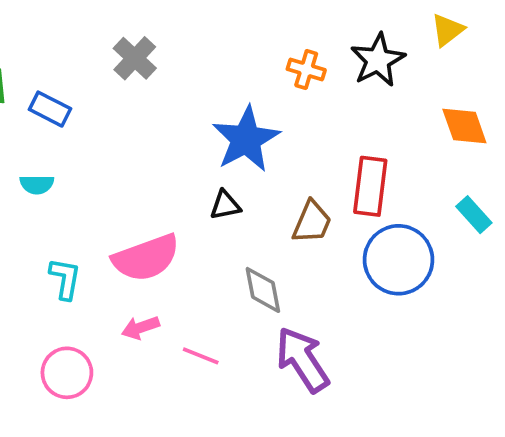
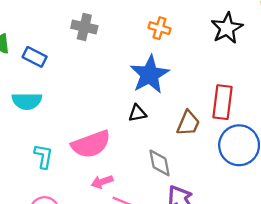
gray cross: (135, 58) -> (84, 27), turned -30
orange cross: (306, 70) -> (159, 28), moved
cyan semicircle: (37, 184) -> (27, 101), size x1.5
pink arrow: (140, 328) -> (102, 182), moved

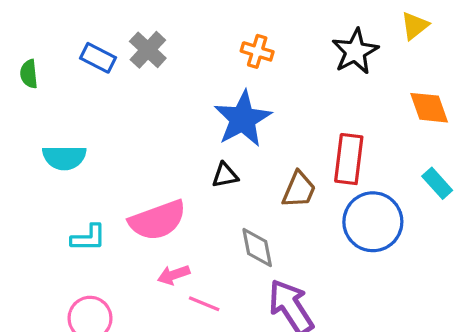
gray cross: (84, 27) -> (148, 50), turned 30
blue rectangle: (35, 57) -> (98, 58), moved
cyan L-shape: (43, 156) -> (88, 238), turned 80

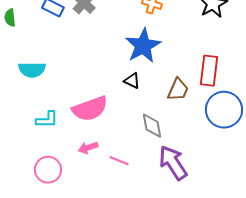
black triangle: (225, 175) -> (132, 81), turned 36
pink arrow: (174, 275) -> (88, 148), moved

